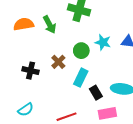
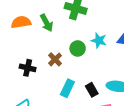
cyan rectangle: (81, 78) -> (67, 88), moved

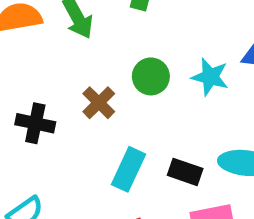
cyan star: (99, 40) -> (210, 77), moved
black rectangle: (92, 90) -> (185, 172), turned -40

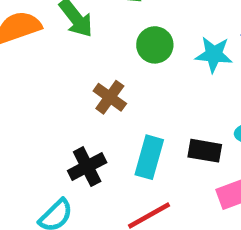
green circle: (151, 76) -> (155, 45), moved
black cross: (35, 123) -> (87, 167), moved, turned -30

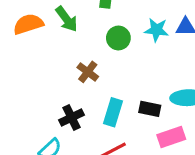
cyan star: (214, 54) -> (157, 30), moved

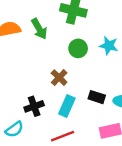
brown cross: (88, 72) -> (59, 78), moved
black rectangle: (150, 109) -> (97, 97), moved

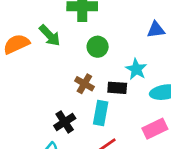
cyan star: (109, 46) -> (136, 69), moved, turned 30
black rectangle: (97, 97) -> (117, 88), moved

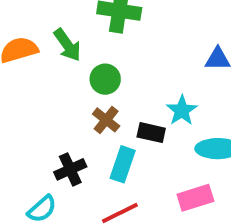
green circle: (98, 47) -> (105, 79), moved

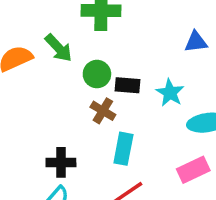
black rectangle: (151, 133) -> (127, 85), moved
black cross: (70, 169) -> (61, 162), moved, turned 32

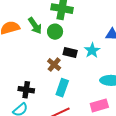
green circle: (97, 74) -> (55, 32), moved
cyan star: (170, 93) -> (92, 50), moved

